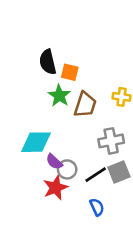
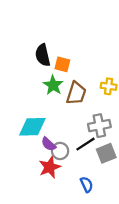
black line: (96, 175) -> (85, 144), moved

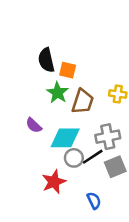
cyan diamond: (32, 127) -> (65, 138), moved
purple semicircle: (49, 144) -> (34, 125), moved
gray circle: (60, 151) -> (74, 158), moved

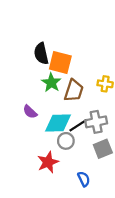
orange square: (68, 70) -> (60, 63), size x1.5
black line: (93, 157) -> (78, 125), moved

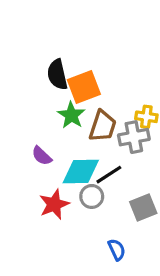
orange square: (60, 63) -> (84, 87), turned -35
gray cross: (96, 122) -> (134, 137), moved
red star: (48, 162) -> (54, 204), moved

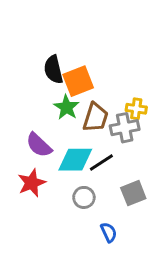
purple semicircle: (42, 156) -> (39, 145), size x1.4
gray circle: (92, 196) -> (84, 197), moved
red star: (54, 204) -> (32, 183), moved

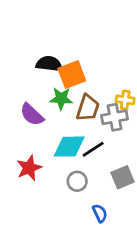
black semicircle: (53, 70) -> (49, 64), turned 110
green star: (66, 107) -> (61, 99), turned -30
purple semicircle: (39, 145) -> (32, 115), moved

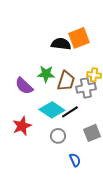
black semicircle: (49, 64) -> (61, 44), moved
orange square: (72, 75) -> (79, 38), moved
cyan diamond: (69, 147) -> (52, 110), turned 35

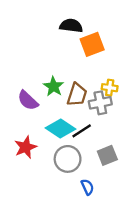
black semicircle: (61, 44) -> (71, 26), moved
green star: (46, 74) -> (54, 86), turned 30
gray circle: (58, 136) -> (68, 159), size x1.5

